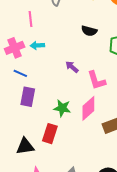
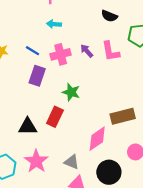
pink cross: (15, 48) -> (61, 54), moved
pink L-shape: (96, 80) -> (111, 51), moved
pink diamond: (88, 108) -> (97, 139), moved

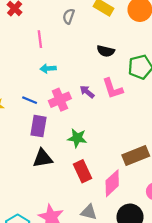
red rectangle: (55, 117) -> (83, 171), moved, turned -42
black triangle: (28, 127) -> (43, 158), moved

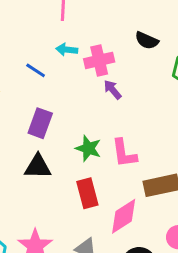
pink L-shape: (113, 89) -> (124, 153), moved
blue line: (30, 100) -> (36, 70), moved
pink cross: (60, 100) -> (99, 60), moved

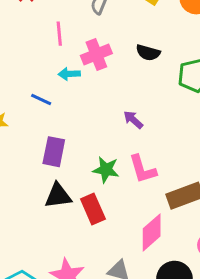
pink cross: (99, 60) -> (96, 55), moved
purple arrow: (113, 90) -> (133, 120), moved
red rectangle: (87, 193) -> (93, 209), moved

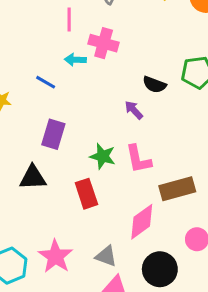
black semicircle: (148, 53) -> (154, 85), moved
pink cross: (96, 55) -> (104, 43), turned 32
black triangle: (58, 196) -> (33, 178), moved

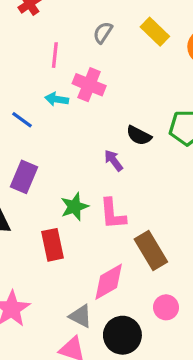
green star: (103, 156) -> (74, 207), turned 30
brown rectangle: (177, 189) -> (151, 251), turned 68
gray triangle: (106, 256) -> (81, 316), moved

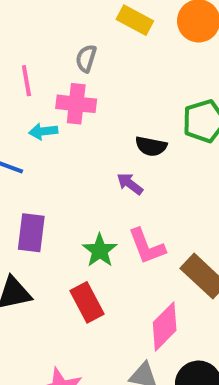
gray semicircle: (103, 33) -> (86, 58), moved

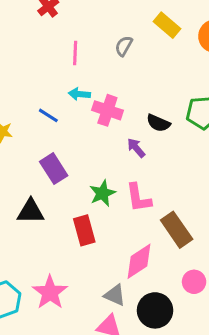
pink cross: (76, 104) -> (107, 110), moved
purple rectangle: (31, 233) -> (54, 169), turned -52

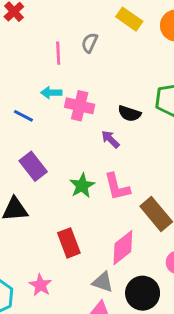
pink line: (75, 53) -> (58, 53), moved
red rectangle: (84, 230) -> (69, 243), moved
pink star: (50, 292) -> (40, 285), size x0.7

